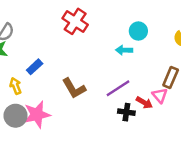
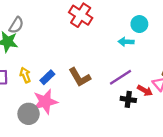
blue rectangle: (35, 67) -> (47, 77), moved
gray circle: (16, 116) -> (29, 114), moved

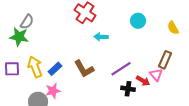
cyan arrow: (126, 42) -> (101, 37), moved
yellow arrow: (25, 75) -> (35, 67), size x1.5
pink star: (45, 102) -> (53, 91), size x0.7

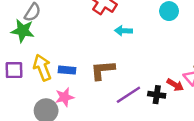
blue rectangle: (55, 69) -> (67, 70), turned 48
brown L-shape: (84, 69) -> (103, 70), turned 115
purple line: (121, 69) -> (128, 95), moved

